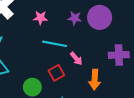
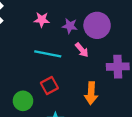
pink star: (40, 18) -> (42, 20), moved
pink arrow: (76, 59) -> (82, 50), moved

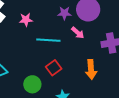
pink star: (42, 20) -> (26, 20), moved

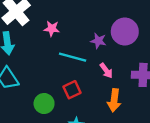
purple star: (64, 13) -> (98, 41), moved
pink arrow: (78, 33) -> (106, 71), moved

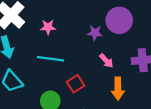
cyan line: (73, 57) -> (51, 59), moved

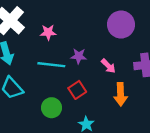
purple star: (95, 33) -> (79, 56), moved

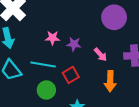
pink star: (48, 32) -> (52, 38), moved
cyan line: (51, 65) -> (43, 64), moved

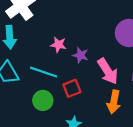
pink arrow: (100, 55) -> (108, 71), size x1.6

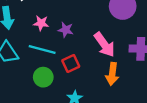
pink star: (58, 45) -> (41, 23), moved
purple star: (81, 55) -> (66, 30), moved

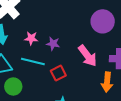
orange arrow: (112, 74) -> (107, 82), moved
green circle: (43, 77) -> (13, 86), moved

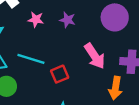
pink star: (31, 38) -> (36, 19), moved
purple star: (53, 44) -> (67, 20), moved

